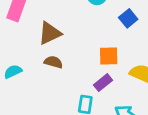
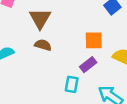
brown triangle: (50, 33) -> (40, 18), turned -35

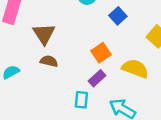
orange square: (94, 40) -> (101, 53), turned -30

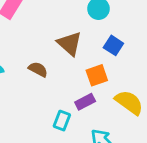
blue square: (118, 16) -> (113, 45), moved, turned -30
brown triangle: (44, 34) -> (70, 44), moved, turned -30

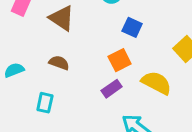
brown triangle: (70, 44) -> (62, 18), moved
cyan rectangle: (62, 121) -> (45, 103), moved

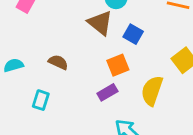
brown triangle: (62, 18) -> (100, 23), moved
yellow semicircle: (156, 83) -> (152, 91), turned -104

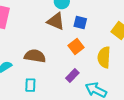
brown semicircle: (58, 62) -> (35, 56), size x1.5
purple rectangle: (107, 92) -> (72, 75), moved

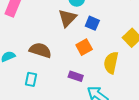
brown triangle: (56, 21) -> (67, 18), turned 42
purple rectangle: (72, 75) -> (76, 76), turned 56

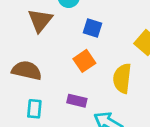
brown triangle: (67, 18) -> (40, 20), moved
cyan rectangle: (31, 79) -> (34, 109), moved

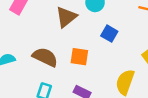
orange square: (84, 61) -> (79, 57), moved, turned 30

